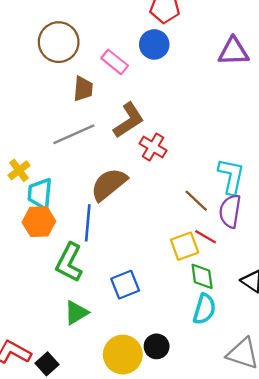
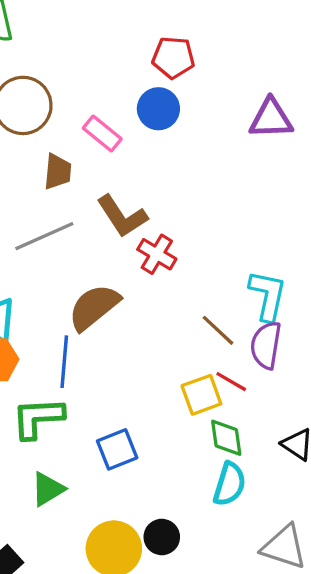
brown L-shape: (129, 120) -> (122, 216), turned 90
green L-shape: (69, 262) -> (38, 418), turned 60

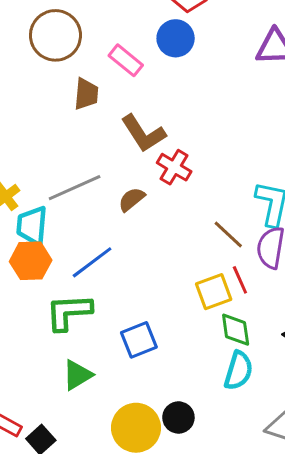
gray line: (44, 236) -> (75, 188), moved
brown semicircle: (94, 307) -> (132, 199), moved, size x0.6
blue line: (64, 362) -> (92, 262), turned 48
red line: (231, 382) -> (240, 280), turned 36

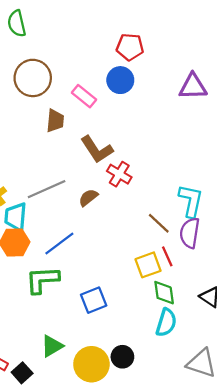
green triangle: (77, 375) -> (52, 346), moved

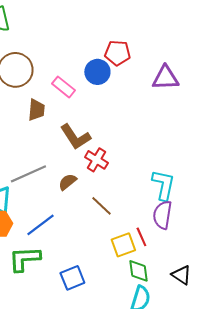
red pentagon: (130, 47) -> (117, 53), moved
brown line: (159, 223) -> (101, 206), moved

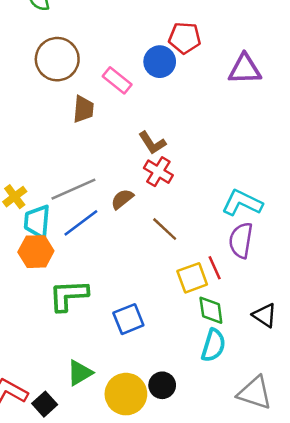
brown L-shape: (75, 137) -> (152, 143), moved, size x0.7
cyan L-shape: (163, 185) -> (242, 203), turned -76
blue line: (40, 225) -> (81, 223), moved

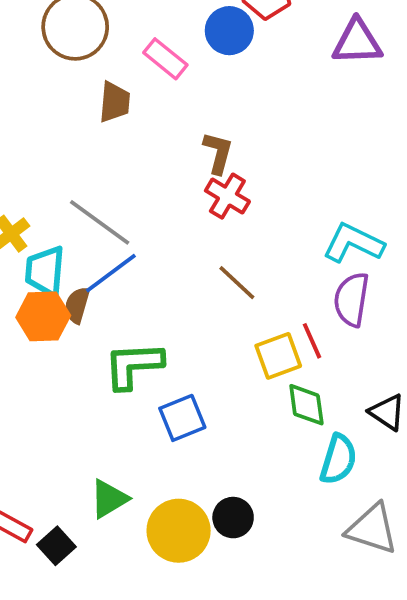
brown L-shape: (152, 143) -> (218, 153), turned -132
gray line: (73, 189) -> (100, 222), turned 60
brown semicircle: (122, 199) -> (77, 305), moved, turned -35
green L-shape: (68, 295) -> (133, 365), moved
cyan semicircle: (213, 345) -> (338, 459), moved

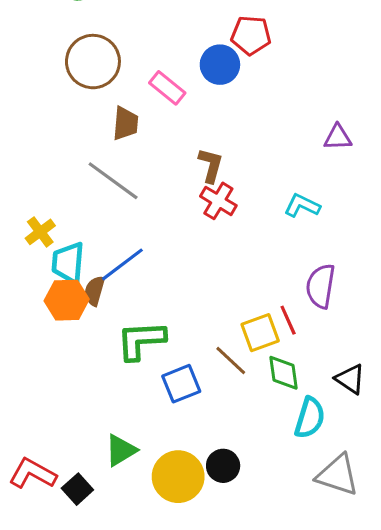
purple triangle: (357, 42) -> (338, 137), moved, size x0.7
gray line: (100, 222) -> (113, 181), moved
cyan L-shape: (353, 243) -> (302, 206), moved, size x0.7
brown line: (237, 283) -> (231, 360), moved

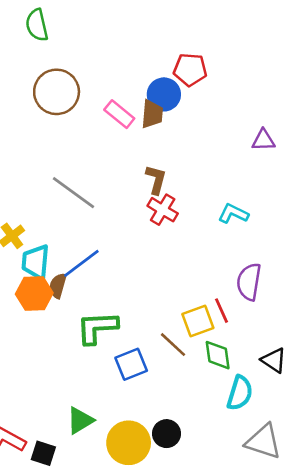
brown trapezoid: (125, 123) -> (152, 114), moved
purple triangle: (338, 137) -> (263, 140), moved
black square: (77, 489) -> (43, 453), turned -30

